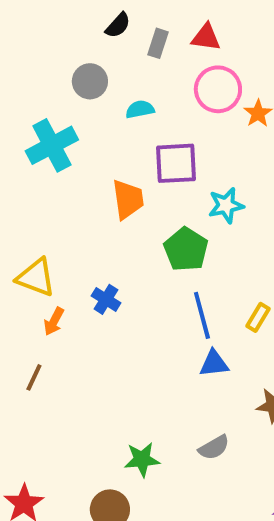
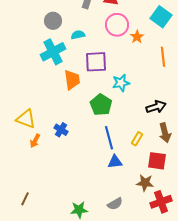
cyan cross: (52, 145) -> (53, 52), moved
brown line: (34, 377) -> (25, 199), moved

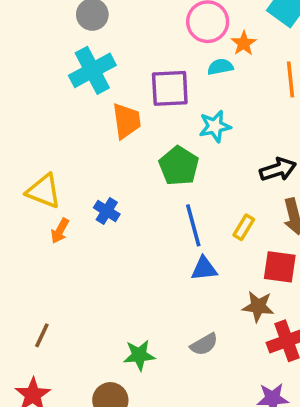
cyan semicircle: (78, 35) -> (220, 67), moved

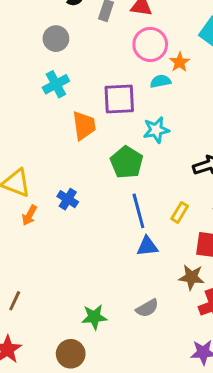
cyan cross: (92, 70) -> (56, 84), size x0.7

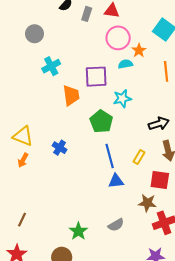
gray circle: (56, 39) -> (35, 34), moved
orange arrow: (29, 215) -> (23, 160), moved
green star: (94, 317) -> (78, 231), turned -30

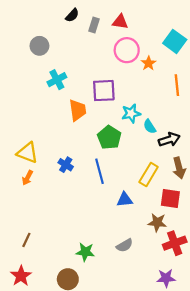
cyan semicircle: (125, 64) -> (150, 127), moved, turned -112
blue line: (110, 156) -> (99, 171), moved
yellow rectangle: (139, 157) -> (149, 174), size x1.5
green star: (78, 231) -> (85, 252), turned -30

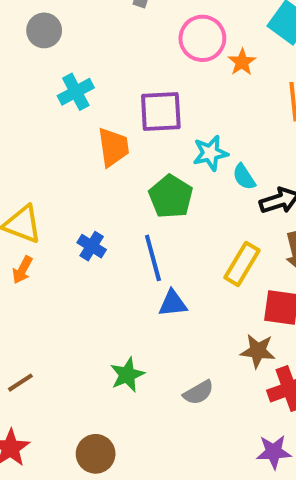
blue triangle: (125, 200) -> (173, 303), moved
brown line: (26, 240) -> (20, 383), turned 32
green star: (85, 252) -> (127, 375), moved, turned -30

